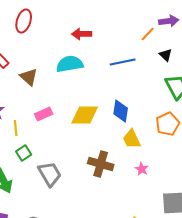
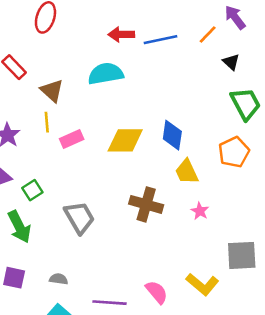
purple arrow: (169, 21) -> (235, 17), turned -120
blue line: (123, 62) -> (161, 40), moved
yellow line: (16, 128) -> (47, 122), moved
green square: (24, 153) -> (32, 190), moved

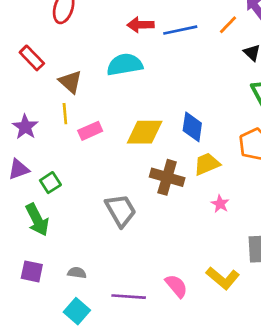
yellow trapezoid: (187, 172) -> (207, 164), turned 92
brown cross: (146, 204) -> (167, 177), moved
gray trapezoid: (79, 218) -> (121, 210), moved

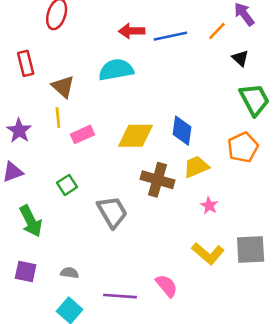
red rectangle: (32, 58) -> (26, 63), turned 30
green square: (50, 183) -> (67, 185), moved
yellow L-shape: (223, 278) -> (208, 253), moved

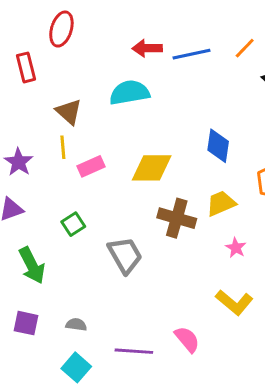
red rectangle: (26, 63) -> (26, 67), moved
blue diamond: (182, 131) -> (218, 146), moved

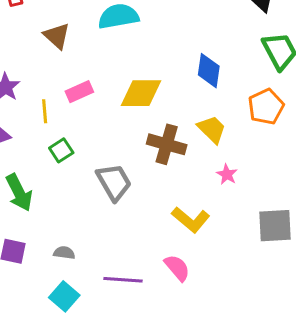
yellow line: (63, 147) -> (45, 111), moved
yellow trapezoid: (221, 203) -> (212, 129), turned 68
yellow L-shape: (234, 302) -> (191, 220), moved

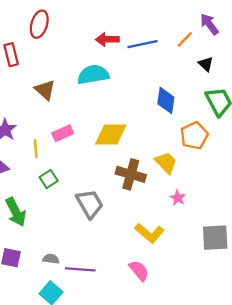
blue diamond: (209, 71) -> (166, 100), moved
orange pentagon: (266, 107) -> (194, 136), moved
purple line: (123, 280) -> (80, 269), moved

